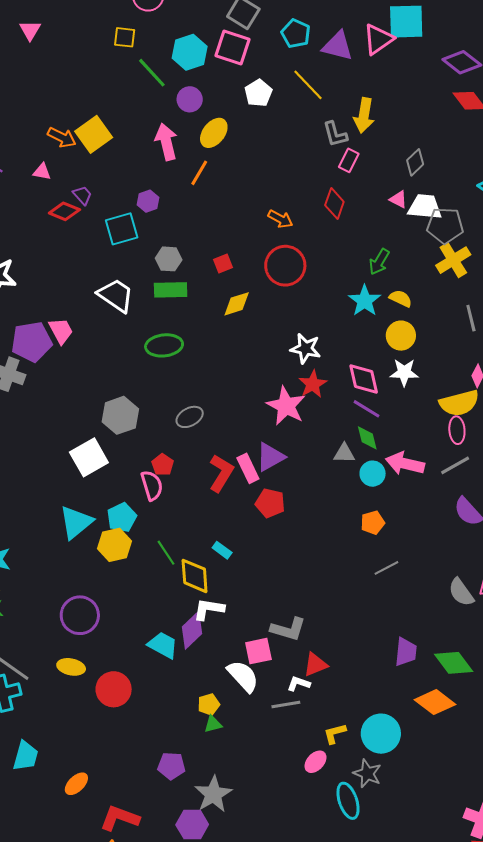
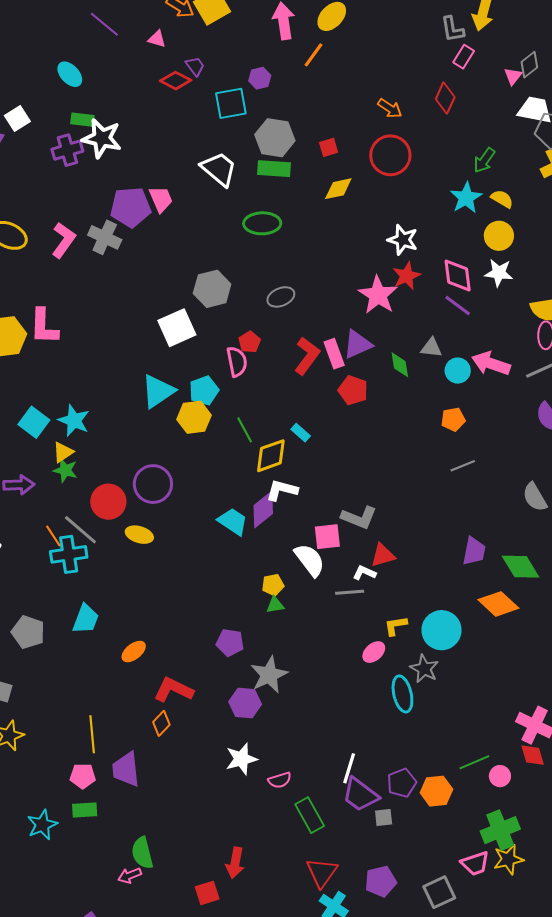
pink triangle: (398, 199) -> (513, 76), moved, turned 36
gray hexagon: (169, 259) -> (275, 138), size x1.5
green diamond: (367, 438) -> (400, 365), moved
yellow diamond: (195, 576) -> (271, 456), turned 69
red circle: (114, 689) -> (108, 502), moved

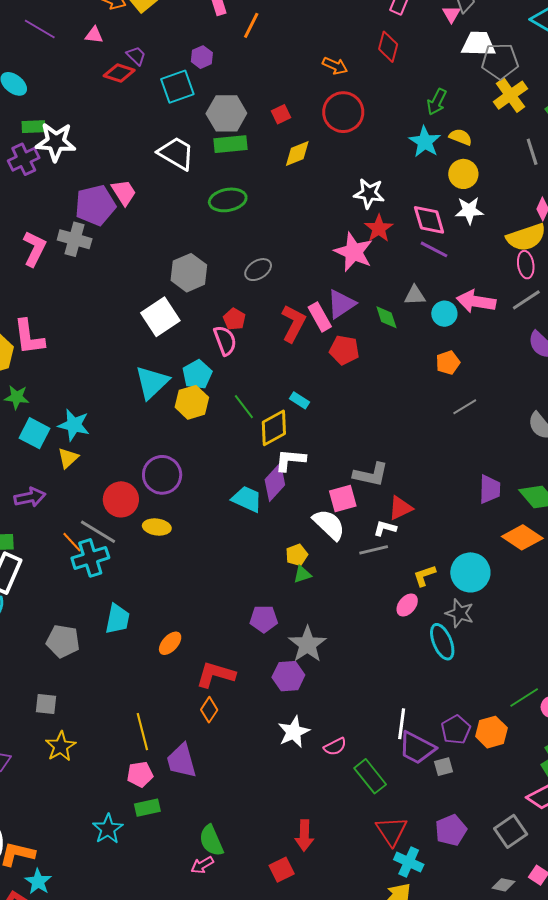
green star: (65, 470) -> (17, 397), moved

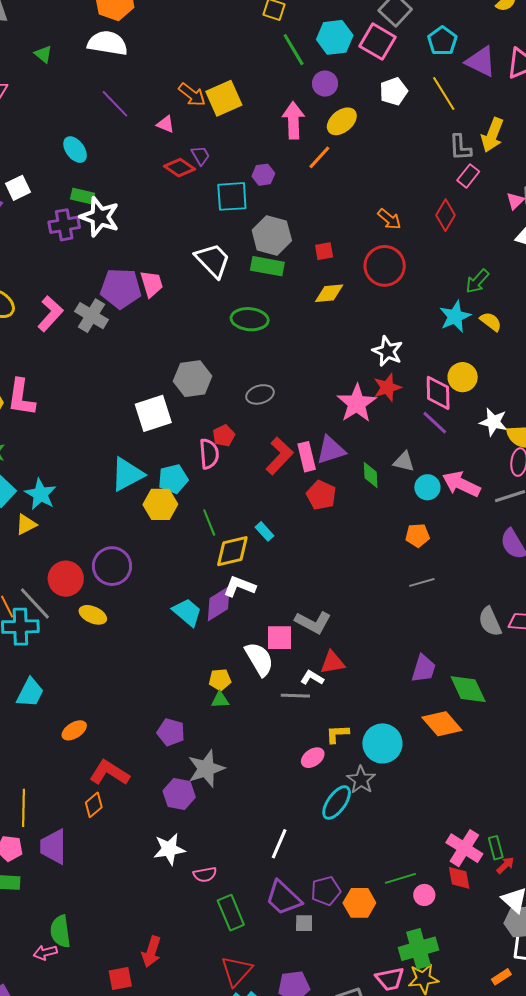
yellow circle: (463, 174) -> (463, 377), moved
white star: (469, 211) -> (493, 422), moved
cyan ellipse: (442, 642) -> (337, 803), turned 42
white line: (402, 724) -> (279, 844), moved

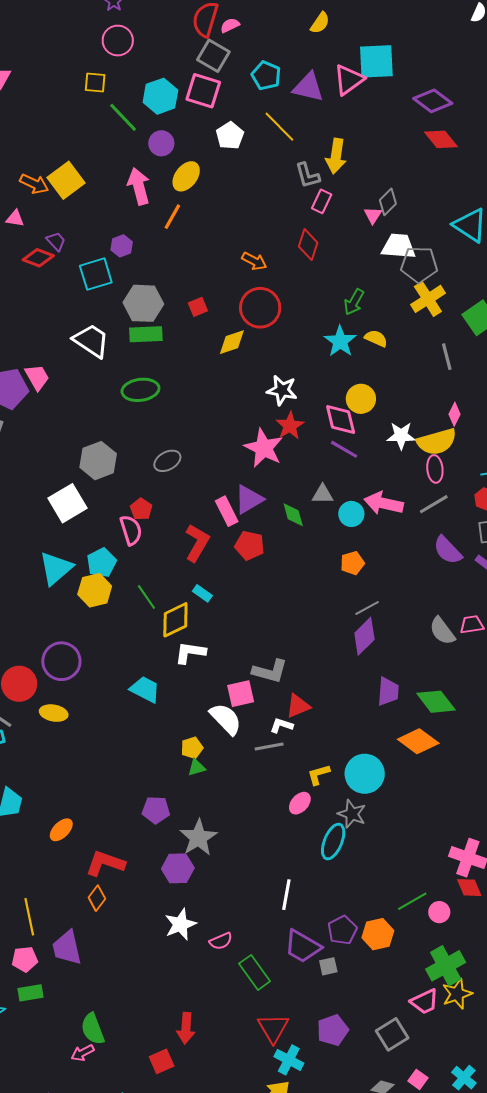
yellow diamond: (329, 293) -> (232, 342), moved
red L-shape: (279, 456) -> (197, 543), moved
purple diamond: (219, 604) -> (364, 636), moved

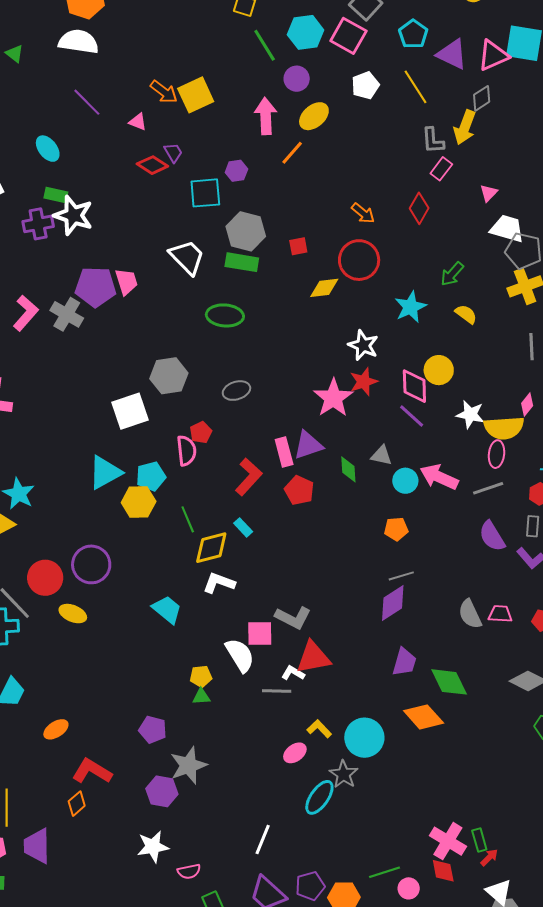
gray diamond: (388, 202) -> (482, 98), moved
cyan star: (340, 341) -> (411, 307), moved
red triangle: (298, 706) -> (313, 657), size x1.4
yellow L-shape: (319, 775) -> (319, 729), turned 50

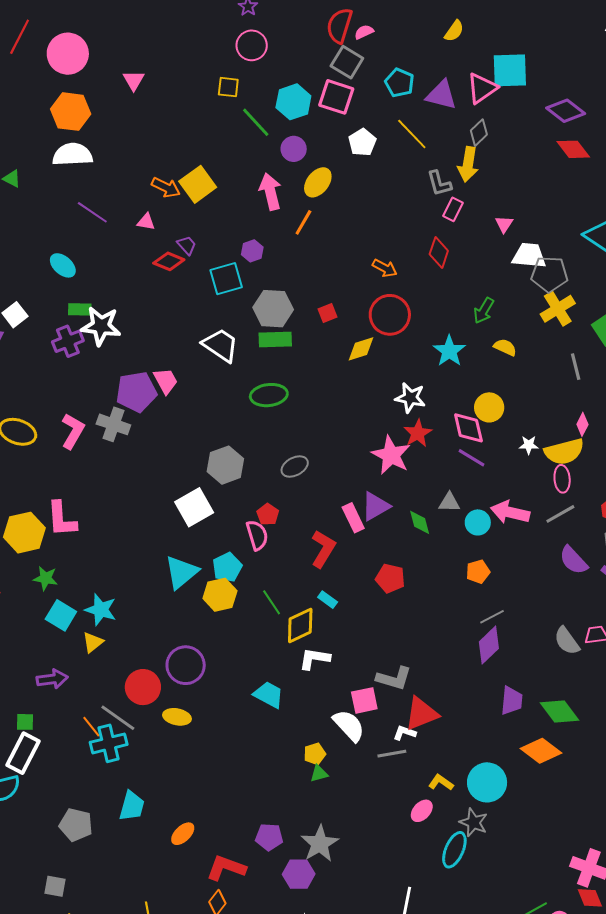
white star: (470, 414) -> (529, 445), size x0.7
red pentagon: (299, 490) -> (390, 578), moved
purple pentagon: (153, 730) -> (269, 837), moved

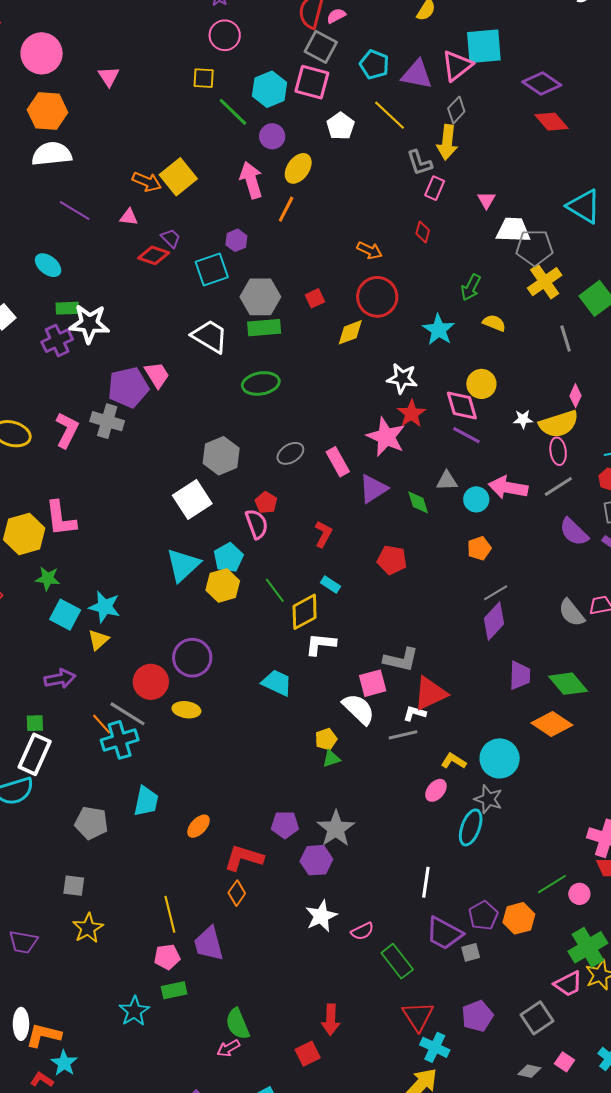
red diamond: (439, 252) -> (423, 232), size x0.7
pink rectangle: (353, 518) -> (338, 462), moved
red L-shape: (323, 549) -> (323, 534), size x0.7

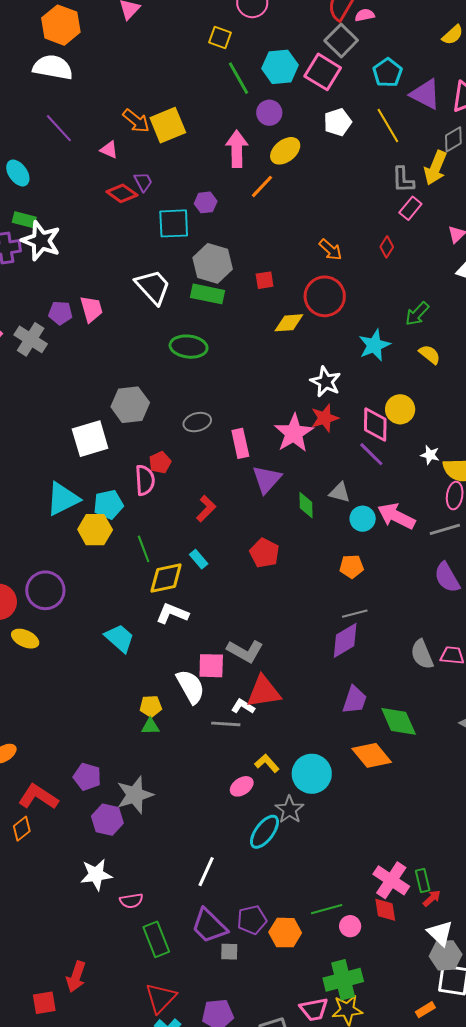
purple pentagon: (128, 387) -> (60, 313), size x0.6
purple triangle: (373, 489) -> (267, 479), turned -32

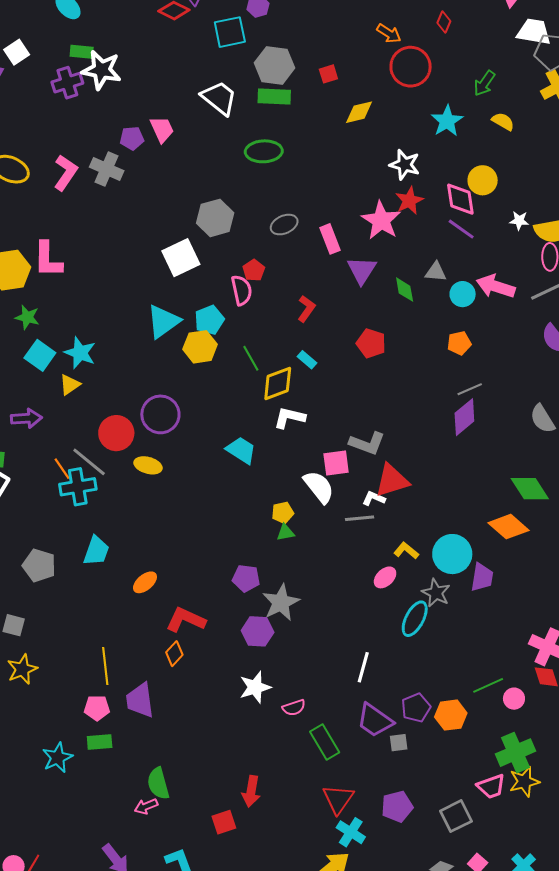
red circle: (325, 296) -> (411, 67), moved
purple trapezoid: (355, 700) -> (482, 577), moved
purple pentagon: (87, 777) -> (246, 578), moved

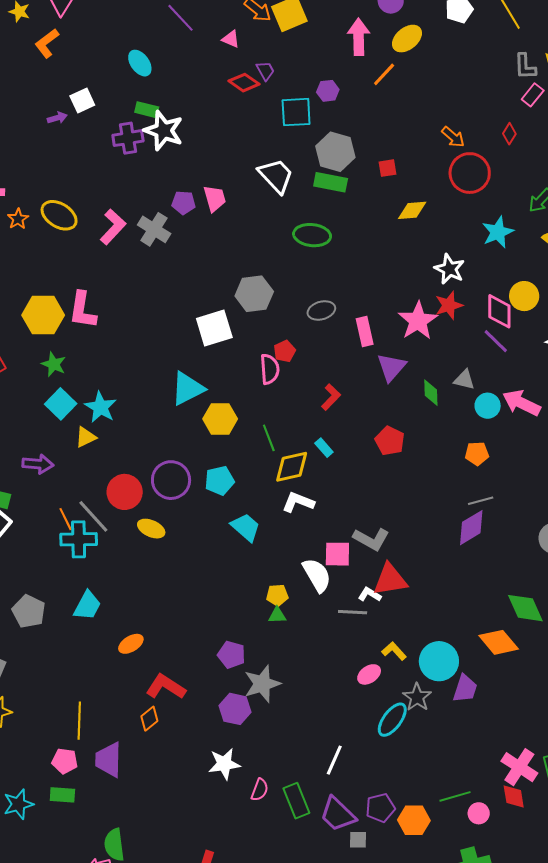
cyan pentagon: (209, 320) -> (220, 481), moved
pink semicircle: (294, 708) -> (260, 790), turned -60
green rectangle: (325, 742) -> (296, 801), moved

